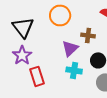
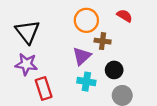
orange circle: (60, 15) -> (86, 20), moved
purple star: (22, 55) -> (26, 64), turned -30

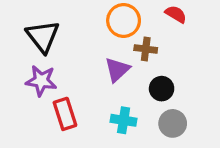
cyan cross: (86, 82) -> (124, 120), moved

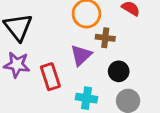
red rectangle: (65, 114) -> (50, 77), moved

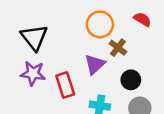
brown cross: (105, 38) -> (118, 48), turned 30

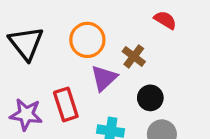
orange circle: (100, 24) -> (87, 40), moved
purple star: (33, 73) -> (26, 114), moved

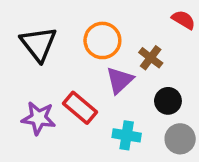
red rectangle: (66, 104) -> (80, 108), turned -32

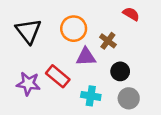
purple triangle: (120, 80) -> (86, 57), turned 40

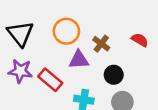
red semicircle: (131, 14) -> (140, 40), moved
purple star: (28, 84) -> (20, 71), moved

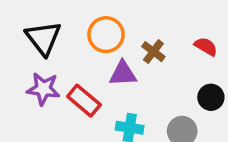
black circle: (114, 75) -> (211, 97), moved

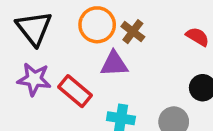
brown cross: (153, 52) -> (133, 32), moved

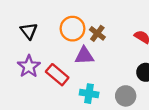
black triangle: (34, 28) -> (29, 31), size x0.7
purple star: (34, 79) -> (29, 66), turned 30

